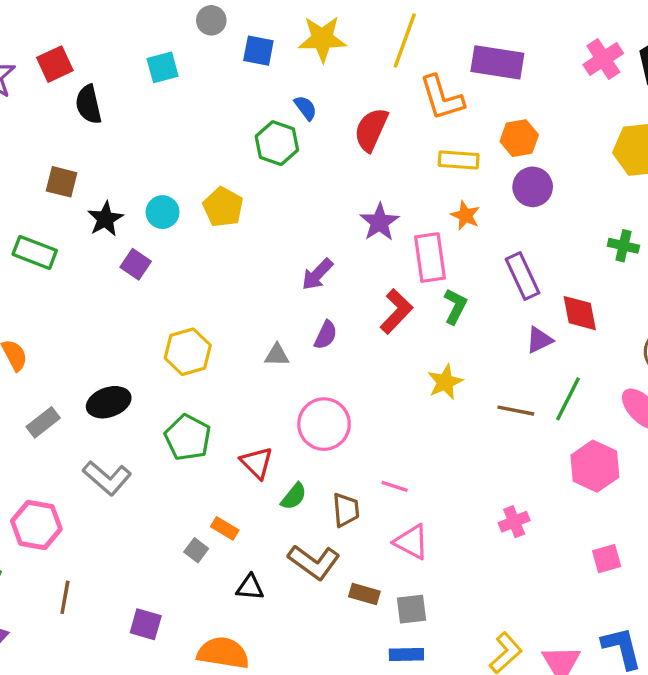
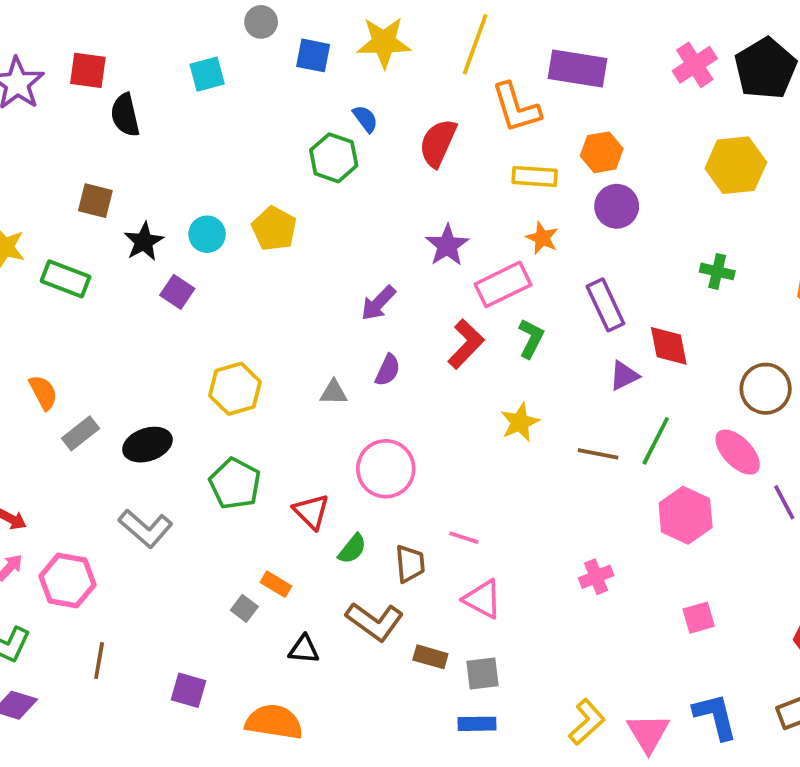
red square: (55, 64) -> (88, 70), turned 33
pink rectangle: (430, 258) -> (503, 284), turned 72
gray rectangle: (43, 422) -> (80, 433), moved

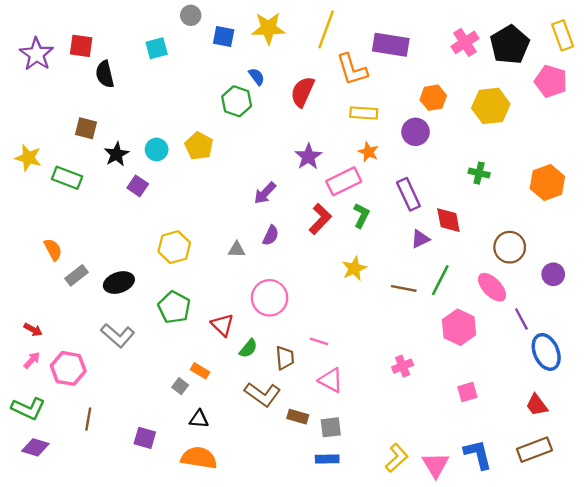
orange hexagon: (602, 152) -> (433, 98), moved
black triangle: (304, 649) -> (199, 419), moved

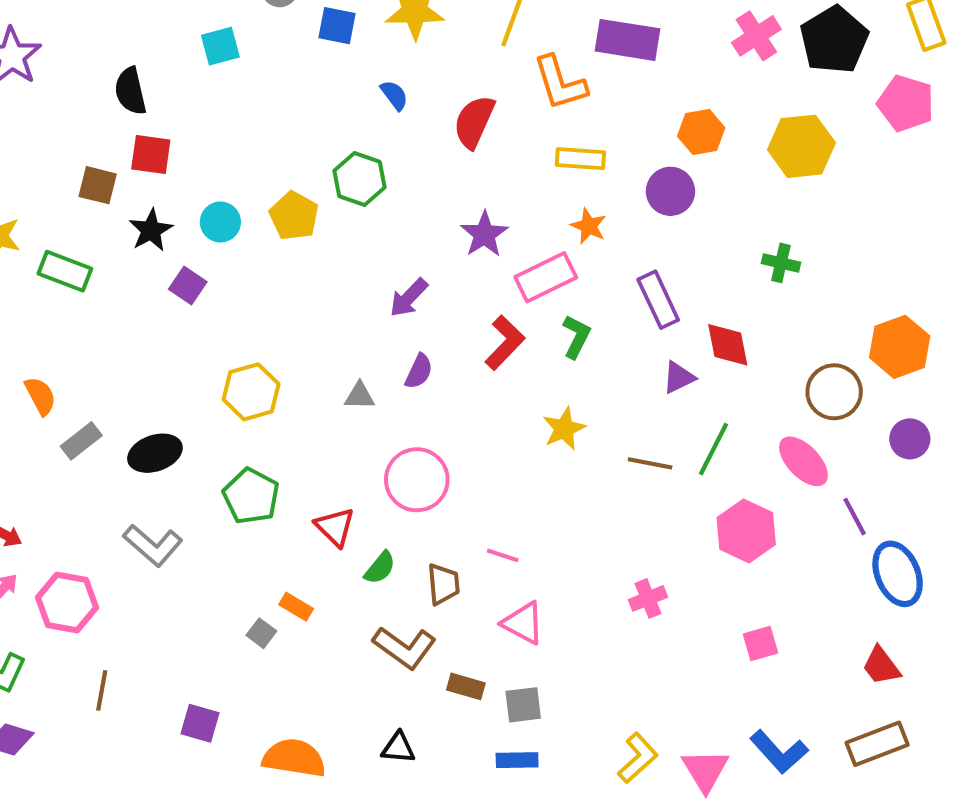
red square: (81, 46) -> (151, 154), moved
green hexagon: (237, 101) -> (360, 179), moved
orange hexagon: (547, 182) -> (900, 347), moved
black triangle: (199, 419) -> (398, 748), moved
blue L-shape: (478, 454) -> (779, 752), turned 152

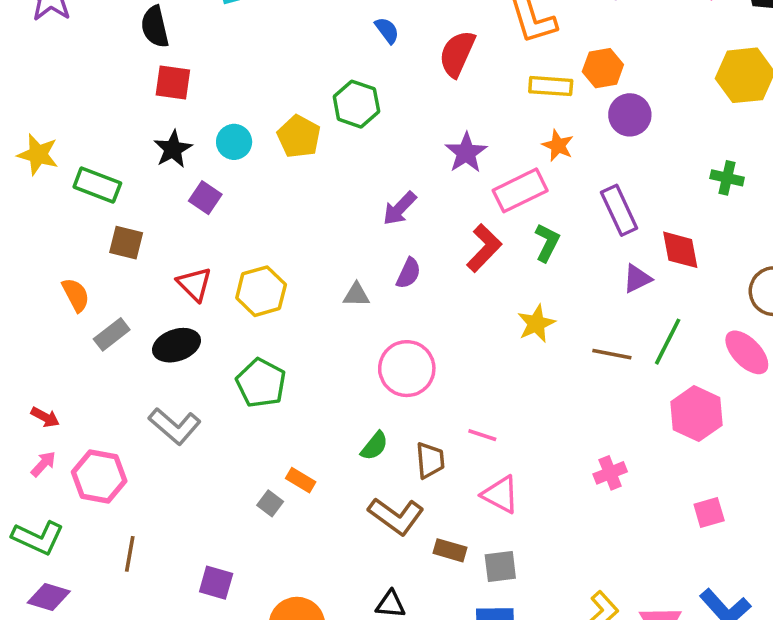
orange hexagon: (701, 132) -> (603, 68), moved
brown square: (98, 185) -> (126, 243), moved
red triangle: (335, 527) -> (194, 284), moved

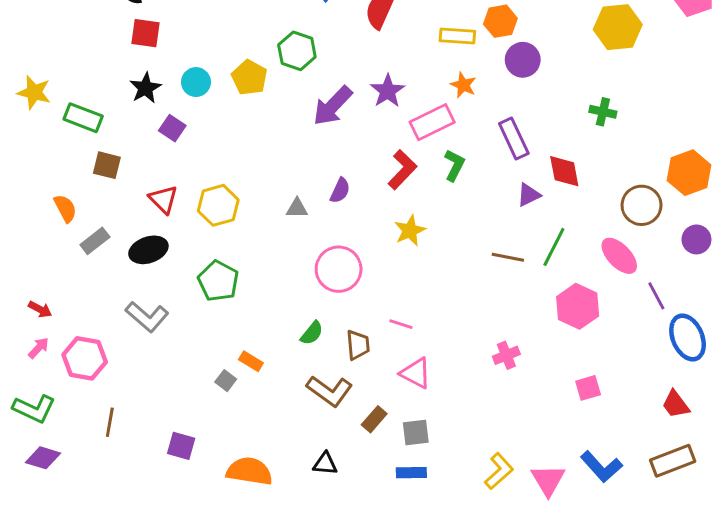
purple arrow: (400, 208) -> (333, 106), moved, size x1.4
yellow star: (536, 324) -> (410, 231), moved
brown rectangle: (450, 550) -> (374, 419), turned -65

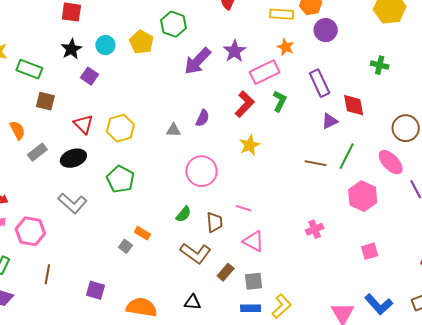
yellow L-shape: (499, 471) -> (282, 306), moved

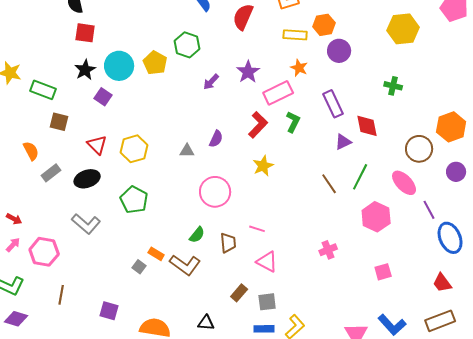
cyan circle: (105, 45) -> (119, 66), size x1.5
purple arrow: (198, 61) -> (211, 82), size x0.6
brown line: (316, 163) -> (329, 184), turned 45
brown L-shape: (196, 253) -> (185, 265), moved

